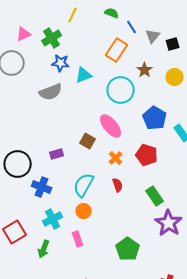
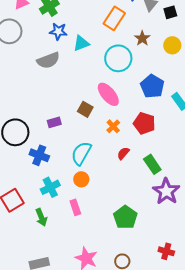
red semicircle: (118, 185) -> (123, 153), moved, turned -120
green arrow: (44, 249) -> (41, 217), turned -42

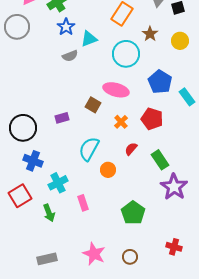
blue star: (58, 31) -> (66, 27), turned 30
gray semicircle: (48, 60) -> (70, 56), moved, size x0.7
pink ellipse: (108, 94) -> (116, 90), turned -35
blue cross: (39, 155) -> (33, 161), moved
orange circle: (81, 179) -> (108, 170), moved

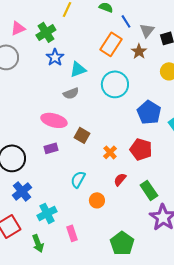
brown star: (150, 34) -> (139, 51), moved
gray semicircle: (70, 56) -> (71, 93), moved
pink ellipse: (116, 90) -> (54, 120), moved
cyan semicircle: (89, 149) -> (78, 179), size x0.7
blue cross: (33, 161) -> (22, 191), turned 30

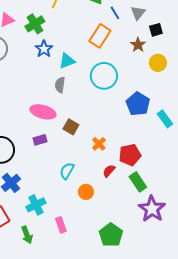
gray triangle: (147, 30) -> (138, 13), moved
brown star: (139, 51) -> (138, 45), moved
gray semicircle: (71, 93) -> (60, 85), turned 119
red pentagon: (141, 149) -> (130, 155), moved, turned -30

